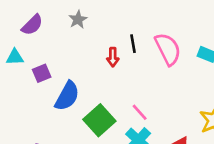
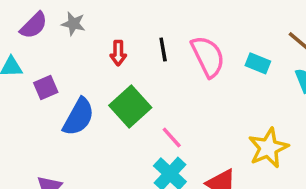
gray star: (78, 20) -> (73, 24), moved, turned -30
red arrow: (113, 57) -> (118, 53), moved
green square: (99, 120) -> (130, 106), moved

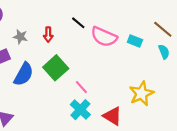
gray star: (73, 24) -> (20, 37), moved
black line: (163, 50) -> (78, 23), moved, turned -40
pink semicircle: (208, 56) -> (104, 37), turned 140

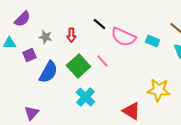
pink line: (81, 87) -> (102, 61), moved
yellow star: (141, 94) -> (158, 90), turned 30
cyan cross: (80, 110) -> (85, 97), moved

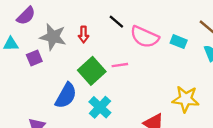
gray star: (45, 37) -> (53, 37), size x1.6
pink line: (102, 61) -> (120, 65), turned -56
blue semicircle: (48, 72) -> (66, 96), moved

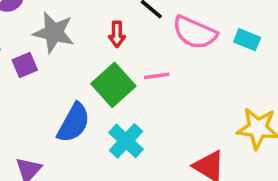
red arrow: (84, 35) -> (117, 34), moved

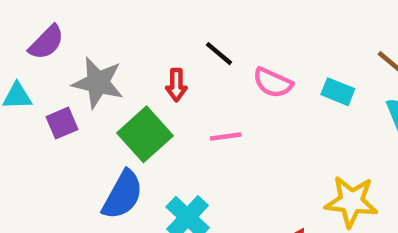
pink semicircle: (195, 33) -> (273, 83), size x0.7
green square: (113, 85) -> (145, 134), moved

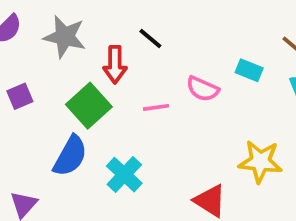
gray star: (98, 83) -> (65, 37), moved
pink semicircle: (273, 83) -> (203, 89), moved
red arrow: (176, 85) -> (115, 65), size x1.4

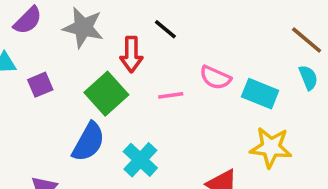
cyan rectangle: (249, 70) -> (260, 94), moved, size x1.4

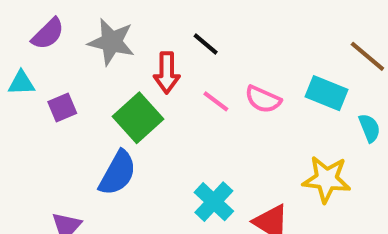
cyan semicircle: (308, 78) -> (370, 128), moved
cyan rectangle: (260, 94) -> (326, 93), moved
pink line: (171, 95) -> (216, 101), moved, turned 45
cyan cross: (140, 160) -> (214, 202), moved

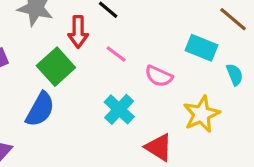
pink semicircle: (263, 99) -> (159, 76), moved
yellow star: (326, 179) -> (201, 114), turned -30
cyan cross: (214, 202) -> (119, 109), moved

